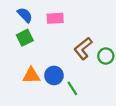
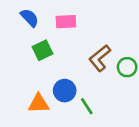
green square: (25, 38) -> (43, 50), moved
orange triangle: (31, 75) -> (39, 104), moved

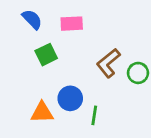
green line: (87, 106) -> (94, 115), turned 42

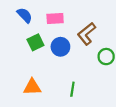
brown L-shape: (108, 63) -> (87, 34), moved
blue circle: (70, 98) -> (60, 47), moved

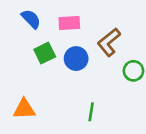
orange triangle: (32, 87) -> (24, 109), moved

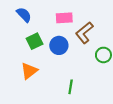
pink rectangle: (69, 23) -> (64, 18), moved
orange triangle: (24, 109) -> (29, 71), moved, turned -36

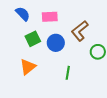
pink rectangle: (64, 18) -> (50, 17), moved
green line: (71, 87) -> (68, 73), moved

